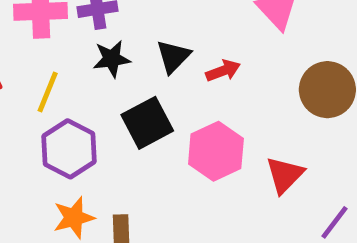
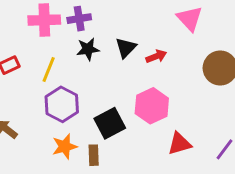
black square: (147, 123) -> (110, 123), moved
red triangle: (285, 175) -> (179, 144), moved, turned 30

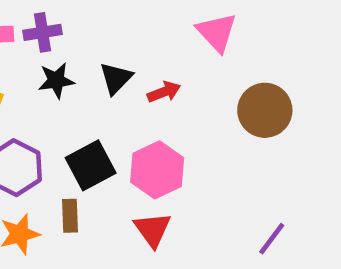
black square: (110, 123) -> (91, 165), moved
red triangle: (179, 144) -> (153, 229), moved, turned -50
brown rectangle: (94, 155) -> (70, 216), moved

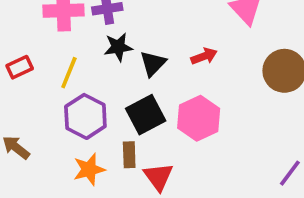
black triangle: (116, 78) -> (153, 63), moved
red triangle: (153, 229) -> (158, 177), moved

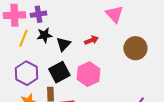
yellow line: (69, 73) -> (23, 38), moved

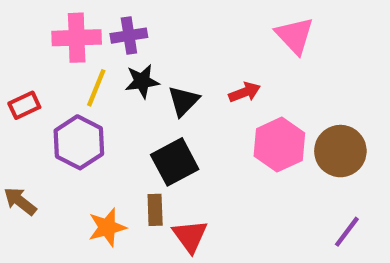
brown circle: (135, 48) -> (340, 151), moved
purple hexagon: (26, 73) -> (79, 142), moved
pink hexagon: (88, 74) -> (279, 145), moved

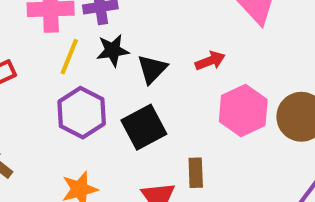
purple hexagon: (79, 142) -> (82, 113), moved
brown rectangle: (155, 210) -> (196, 173), moved

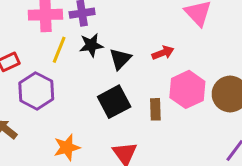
purple hexagon: (82, 113) -> (36, 91), moved
brown rectangle: (196, 173) -> (155, 109), moved

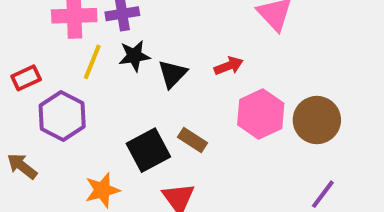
black square: (114, 102) -> (148, 150), moved
brown rectangle: (155, 109) -> (193, 140), moved, turned -55

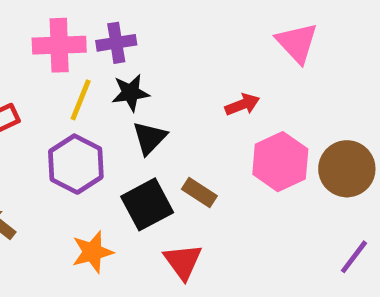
black triangle: (172, 74) -> (150, 138), moved
purple hexagon: (62, 116) -> (76, 164), moved

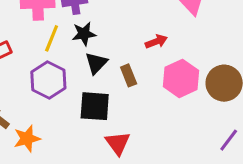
brown rectangle: (199, 193) -> (129, 75), moved, turned 35
black square: (147, 204) -> (95, 106), turned 32
orange star: (92, 252) -> (27, 139), moved

